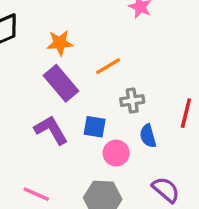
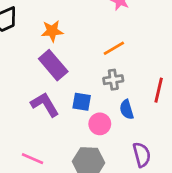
orange line: (108, 66) -> (114, 48), moved
purple semicircle: (166, 190) -> (142, 155), turned 35

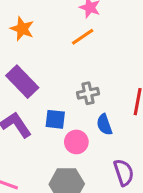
orange star: (52, 31) -> (22, 29), moved, turned 30
orange line: (114, 48) -> (83, 37), moved

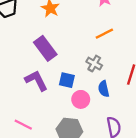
orange line: (83, 37) -> (104, 34), moved
gray cross: (88, 93) -> (94, 64), turned 35

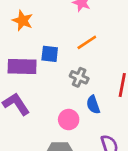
purple rectangle: (45, 48) -> (22, 67), turned -45
blue square: (67, 80) -> (50, 54), moved

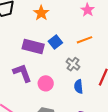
blue square: (50, 54) -> (55, 42), turned 32
pink circle: (69, 120) -> (46, 83), moved

